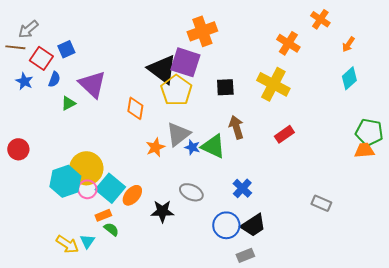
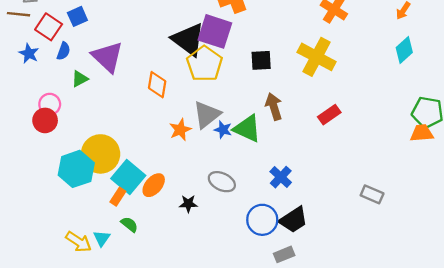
red circle: (18, 149) -> (45, 120), moved
pink circle: (87, 189) -> (50, 104), moved
black star: (162, 211) -> (188, 204), size x0.7
orange rectangle: (103, 215) -> (118, 197), moved, turned -35

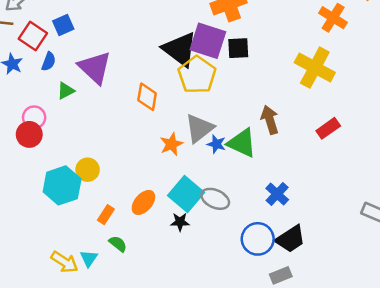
black square: (261, 60) -> (238, 48), moved
yellow circle: (101, 154) -> (88, 170), size x0.6
cyan square: (128, 177) -> (186, 194), moved

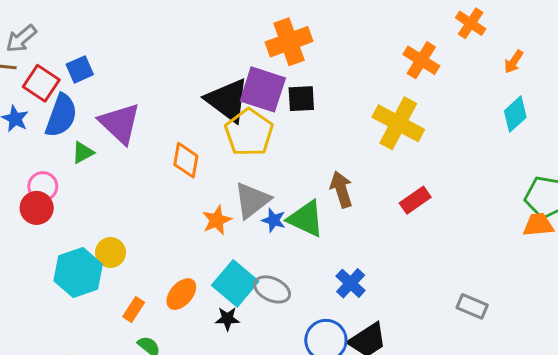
blue semicircle: (49, 61) -> (61, 116), size x1.8

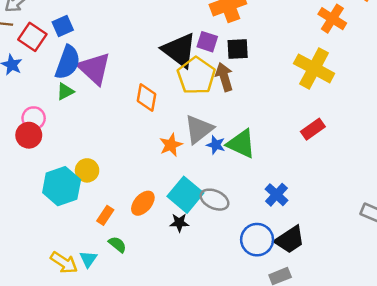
purple square: (263, 89) -> (207, 42), size x0.6
blue semicircle: (61, 116) -> (68, 62), moved
brown arrow: (341, 189) -> (224, 77), moved
red rectangle: (415, 200) -> (313, 129), moved

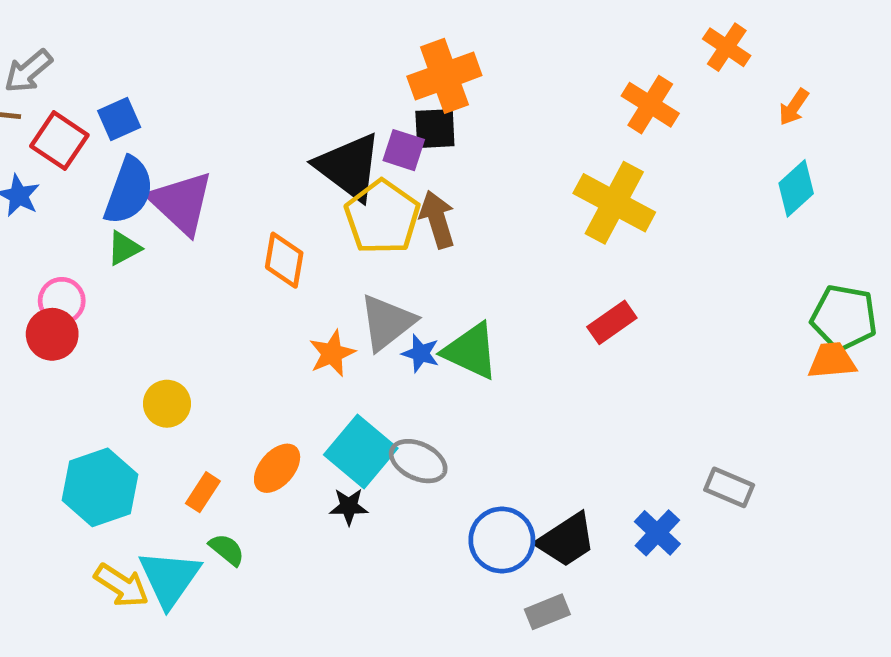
black square: (238, 49) -> (435, 129), moved
cyan hexagon: (62, 186) -> (100, 487), moved
blue cross: (276, 195) -> (657, 533), moved
cyan triangle: (88, 259) -> (169, 578), size x1.8

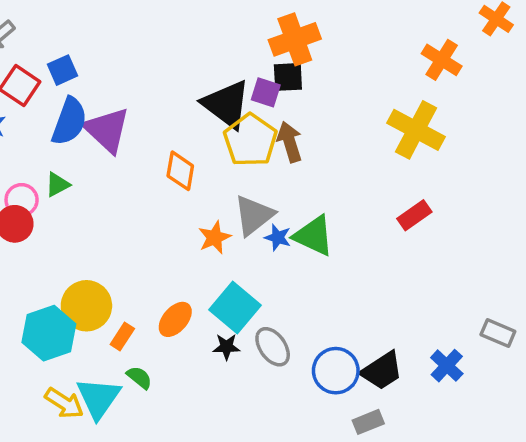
green triangle: (124, 248) -> (57, 185), moved
yellow circle: (167, 404) -> (86, 306), moved, size x1.5
gray ellipse: (418, 461) -> (273, 347), moved, turned 30

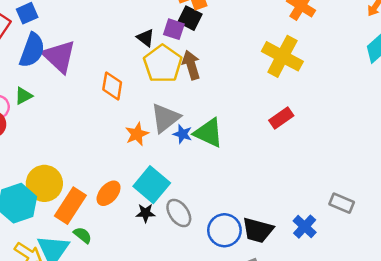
black square: (288, 77) -> (190, 18), turned 30
black triangle: (226, 104) -> (146, 38), size x0.5
orange rectangle: (122, 337) -> (70, 206), size x1.8
black trapezoid: (382, 371) -> (258, 230), turned 48

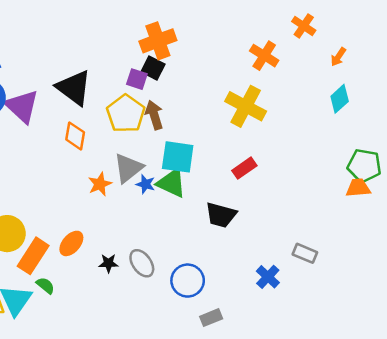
black triangle: (146, 38) -> (74, 88), moved, size x2.0
cyan square: (152, 185) -> (178, 157), moved, turned -32
black trapezoid: (258, 230) -> (221, 215), moved

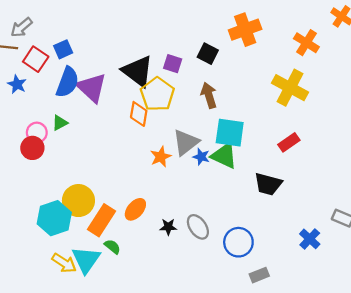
orange cross: (158, 41) -> (245, 30), moved
purple square: (137, 79) -> (173, 64), moved
yellow pentagon: (126, 114) -> (157, 94), moved

